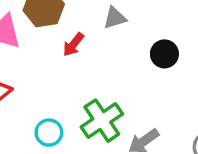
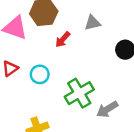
cyan circle: (49, 133) -> (40, 74), moved

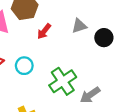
gray triangle: (92, 23) -> (79, 26), moved

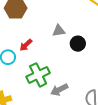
red arrow: (44, 31) -> (26, 45), moved

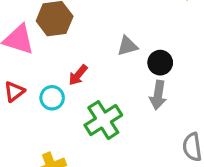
gray arrow: (59, 90) -> (158, 95), moved, turned -48

